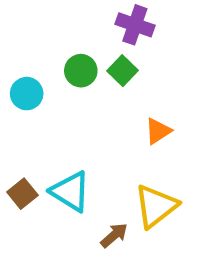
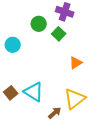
green circle: (81, 71) -> (39, 24), moved

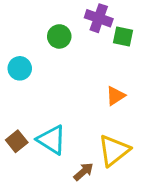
green square: (59, 34) -> (123, 36), moved, turned -32

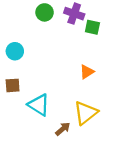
green circle: (59, 36) -> (45, 12), moved
brown square: (17, 141) -> (13, 85), moved, turned 35

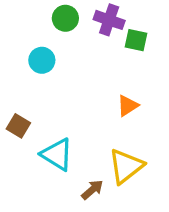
cyan circle: (15, 51) -> (42, 60), moved
brown square: (13, 85) -> (18, 126), turned 35

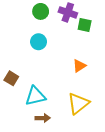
cyan circle: (42, 60) -> (39, 42), moved
cyan triangle: (57, 154) -> (35, 96), turned -45
brown arrow: (92, 190) -> (43, 118), moved, turned 40

